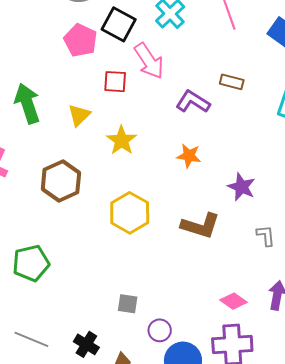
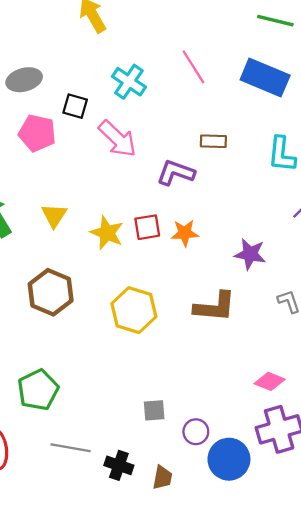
black square: (119, 24) -> (75, 106), size x0.7
red square: (115, 82) -> (147, 227), moved
gray line: (31, 339) -> (71, 448), moved

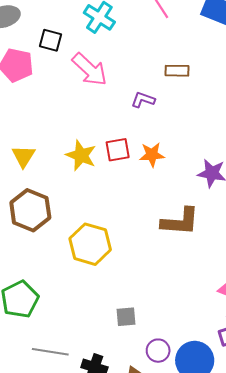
purple L-shape: (176, 173) -> (143, 100), size x0.7
yellow triangle: (54, 215) -> (23, 156), moved
yellow hexagon: (134, 310) -> (90, 244), moved
purple circle: (196, 432) -> (158, 351), moved

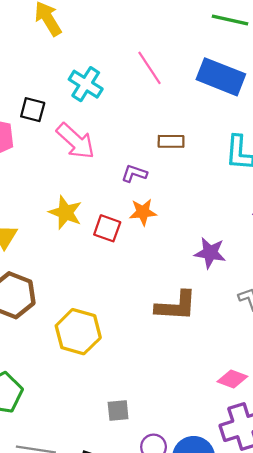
red square: (118, 150) -> (107, 228), turned 30
yellow star: (81, 155) -> (65, 213), moved
orange star: (152, 155) -> (143, 212), moved

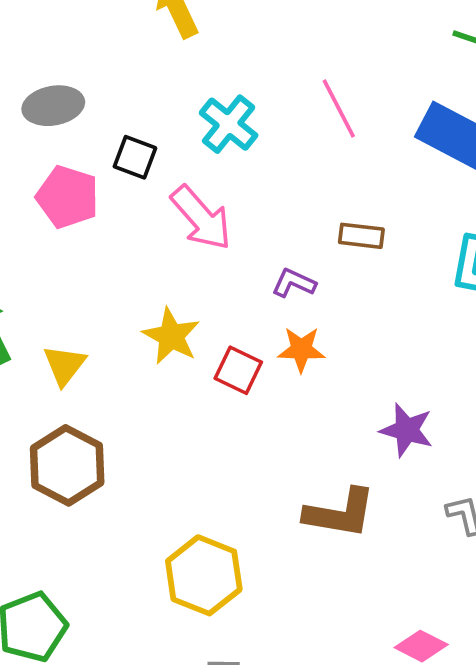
yellow hexagon: (78, 332) -> (204, 575), moved

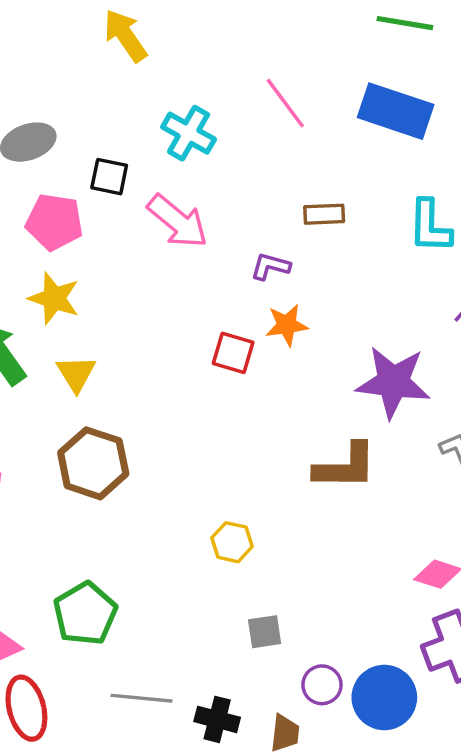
yellow star: (171, 336) -> (54, 298), moved
purple star: (407, 430) -> (393, 382), size x1.5
yellow hexagon: (204, 575) -> (232, 542), size x0.6

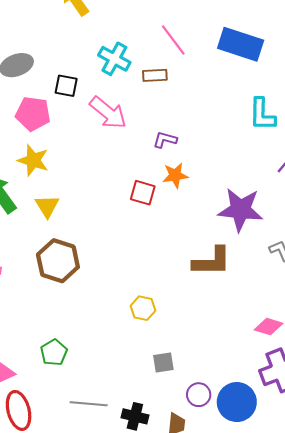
brown rectangle: (324, 214) -> (155, 75), moved
green pentagon: (85, 614) -> (54, 352), size x0.7

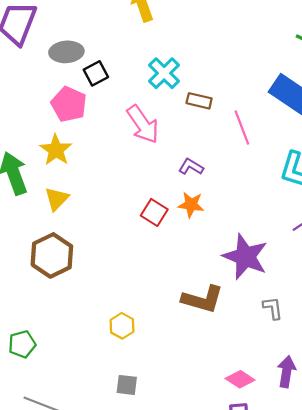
pink line: (173, 40) -> (242, 127), moved
black square: (66, 86) -> (96, 73), moved, turned 35

